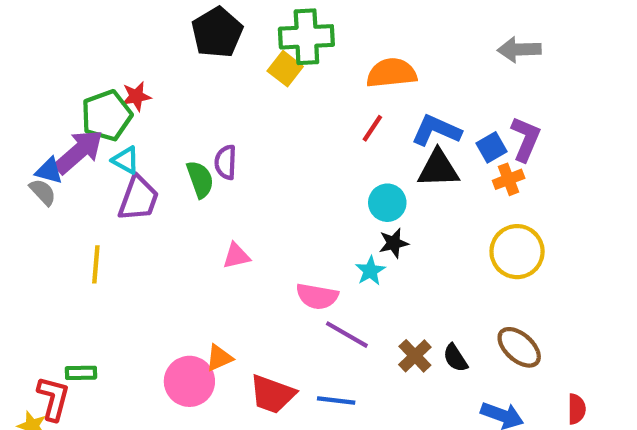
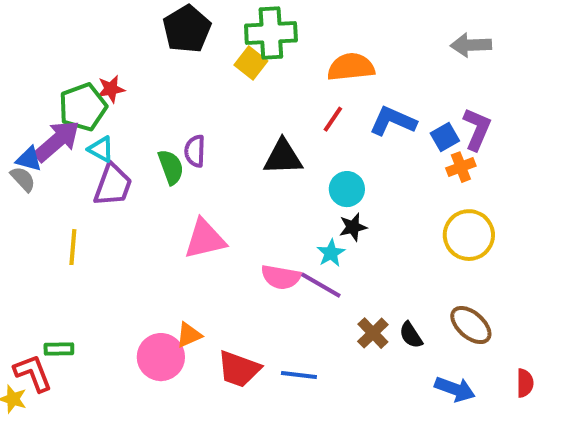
black triangle: (438, 169) -> (283, 157), moved
pink triangle: (236, 256) -> (205, 239), size x1.6
purple line: (347, 335) -> (321, 285), moved
red L-shape: (53, 398) -> (33, 373), turned -36

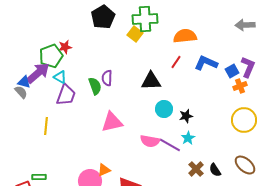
cyan circle: (347, 189) -> (164, 109), moved
cyan star: (331, 253) -> (188, 138), moved

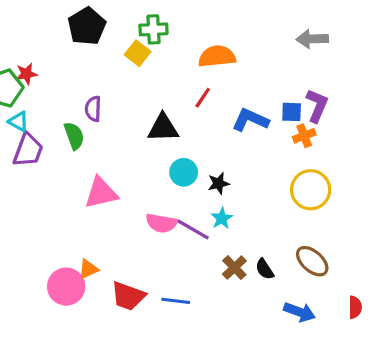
green cross: (145, 19) -> (153, 29), size x0.7
blue L-shape: (206, 63) -> (250, 120), moved
blue square: (232, 71) -> (292, 112), turned 32
purple semicircle: (107, 78) -> (93, 109), moved

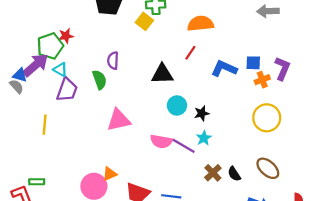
purple L-shape: (317, 106) -> (282, 68), moved

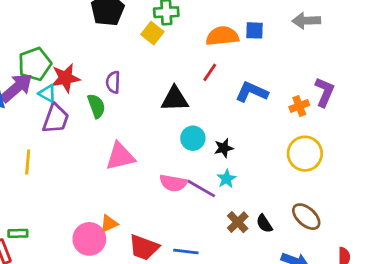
red star: (66, 36) -> (66, 78), moved, size x1.5
blue square: (253, 63) -> (254, 30), moved

